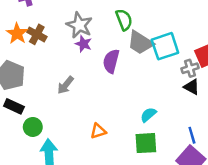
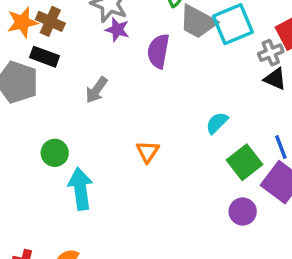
orange star: (17, 34) -> (22, 22), turned 30
black rectangle: (14, 106) -> (45, 57), moved
orange triangle: (98, 131) -> (148, 151), turned -35
green square: (146, 143) -> (245, 162), moved, turned -30

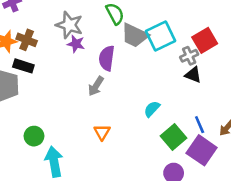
gray arrow: (96, 90) -> (96, 86), moved

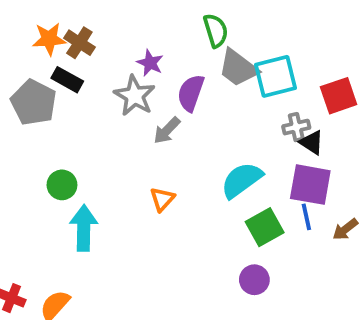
gray star: (69, 25) -> (135, 96), moved
gray cross: (189, 56) -> (296, 127), moved
cyan semicircle: (152, 109) -> (242, 180), size x1.6
purple square: (202, 150) -> (310, 185), moved, turned -36

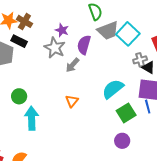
gray trapezoid: (238, 68) -> (108, 30), turned -55
cyan square: (276, 76) -> (128, 34), turned -30

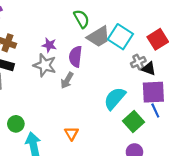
orange triangle: (72, 101) -> (71, 133), moved

